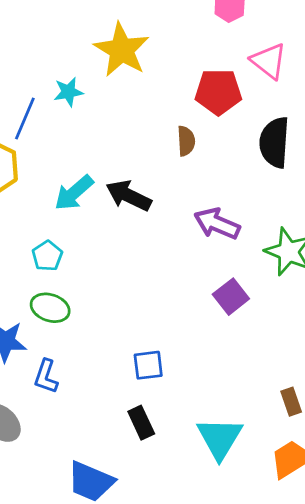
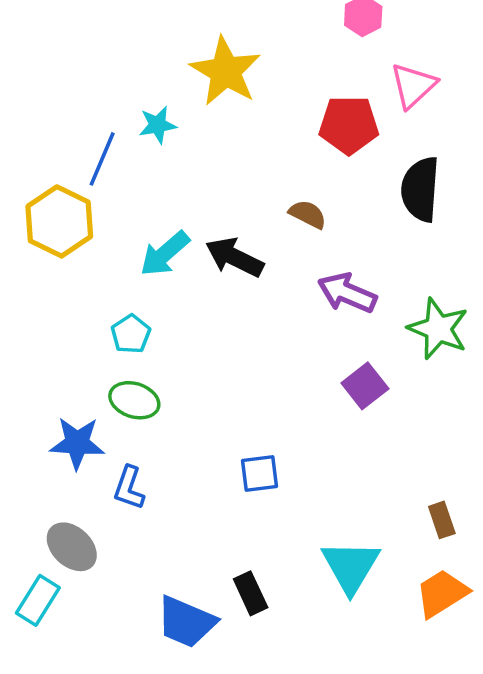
pink triangle: (269, 61) -> (413, 86), turned 39
brown semicircle: (186, 141) -> (308, 214), moved, turned -60
black rectangle: (141, 423) -> (251, 593), moved

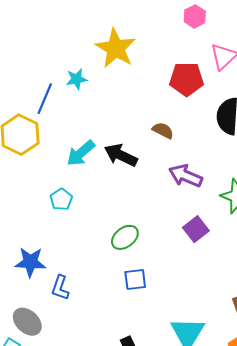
green ellipse: (134, 400) -> (125, 237), moved, turned -56

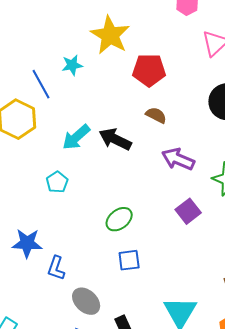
red pentagon: (187, 79) -> (149, 70), moved
blue line: (45, 99) -> (41, 84), turned -52
gray ellipse: (27, 322) -> (86, 301), moved

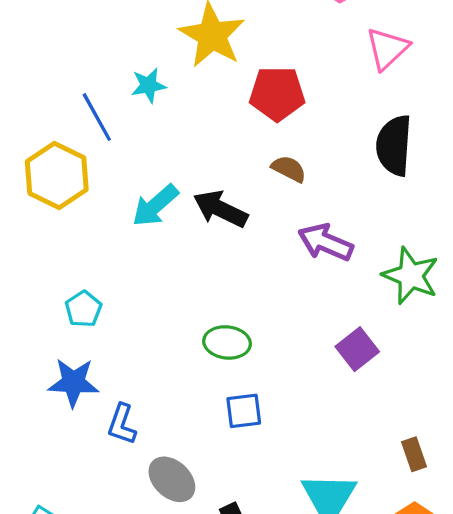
cyan pentagon: (57, 182) -> (83, 309), moved
purple square: (188, 211) -> (357, 349), moved
green ellipse: (119, 219) -> (227, 342), turned 44

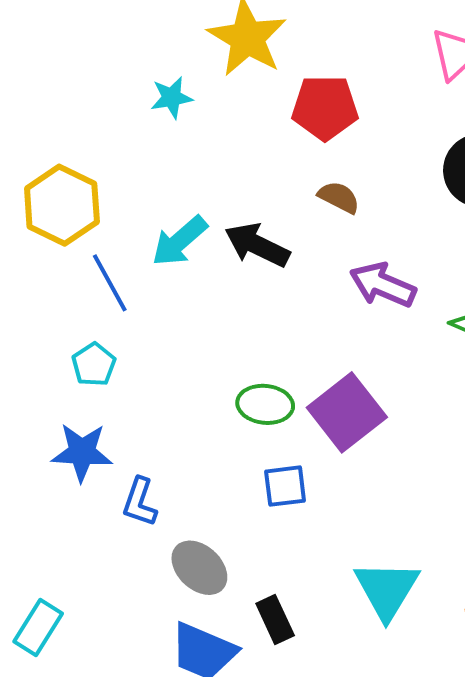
blue line: (97, 117) -> (110, 283), moved
purple square: (357, 349) -> (347, 412), moved, size x1.5

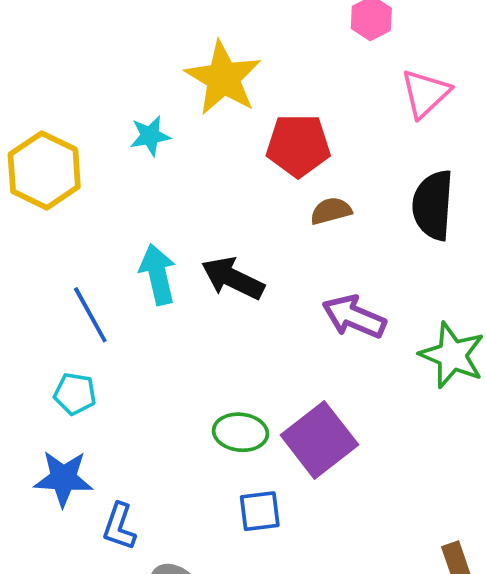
brown semicircle: (339, 197) -> (331, 211), moved, turned -42
yellow hexagon: (62, 205) -> (44, 170), moved
cyan arrow: (179, 241) -> (158, 274), turned 118
cyan pentagon: (94, 365) -> (75, 394), turned -30

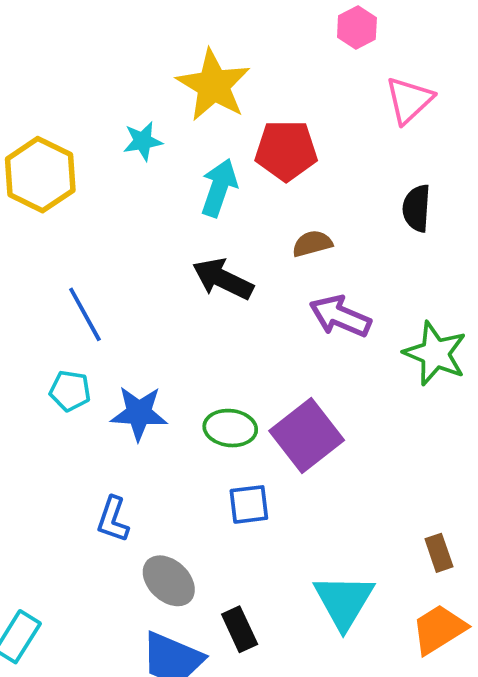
black semicircle: (433, 205) -> (417, 208), size x0.7
brown semicircle: (331, 211) -> (312, 244), moved
cyan arrow: (158, 274) -> (219, 188), moved, turned 32
blue star: (63, 478) -> (139, 413), moved

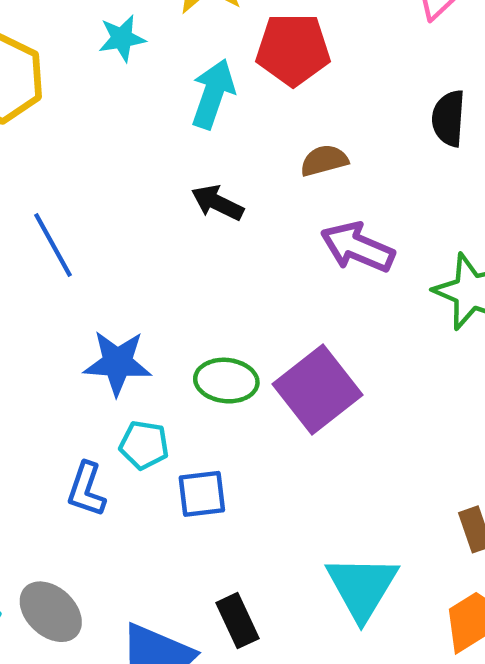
black arrow: (223, 279) -> (217, 203), size x0.7
cyan pentagon: (70, 391) -> (144, 445), moved
blue square: (249, 504) -> (202, 494), moved
gray ellipse: (169, 581) -> (51, 612), moved

